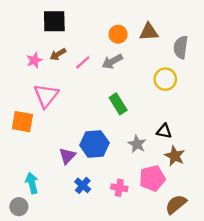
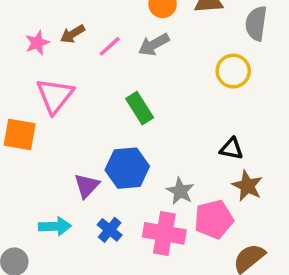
green rectangle: (118, 104) -> (140, 108), moved
gray star: (137, 144) -> (180, 191), moved
cyan arrow: (32, 183) -> (55, 226), moved, turned 102
pink cross: (119, 188) -> (164, 233), size x1.6

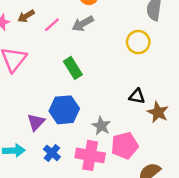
brown star: (247, 186) -> (158, 112), moved

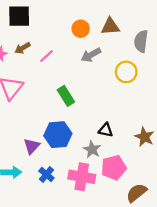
gray arrow: (83, 24) -> (91, 55), moved
black triangle: (137, 96) -> (106, 130), moved

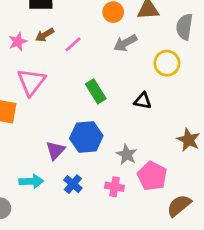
black triangle: (106, 130) -> (143, 101), moved
pink pentagon: (114, 168) -> (152, 176), turned -30
pink cross: (82, 177) -> (115, 187), size x0.6

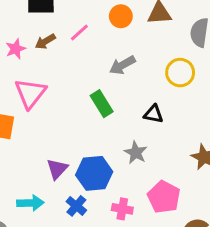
gray arrow: (125, 43) -> (122, 65), moved
pink line: (73, 44) -> (79, 33), moved
blue hexagon: (86, 137) -> (94, 173), moved
gray star: (127, 154) -> (136, 153), moved

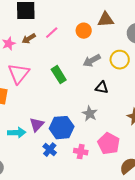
orange circle: (121, 16) -> (84, 31), moved
gray arrow: (122, 65) -> (92, 61), moved
green rectangle: (102, 104) -> (59, 75), moved
cyan arrow: (30, 203) -> (17, 133), moved

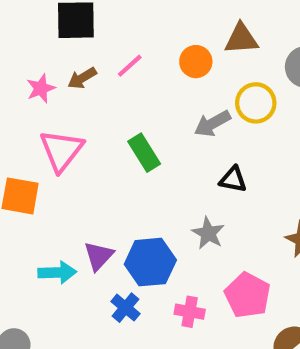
yellow circle: (120, 60) -> (256, 103), moved

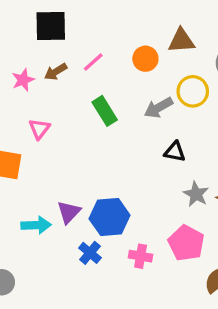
pink triangle: (61, 150) -> (39, 129), size x0.6
green rectangle: (144, 153) -> (105, 111), moved
gray star: (208, 233) -> (196, 194), moved

